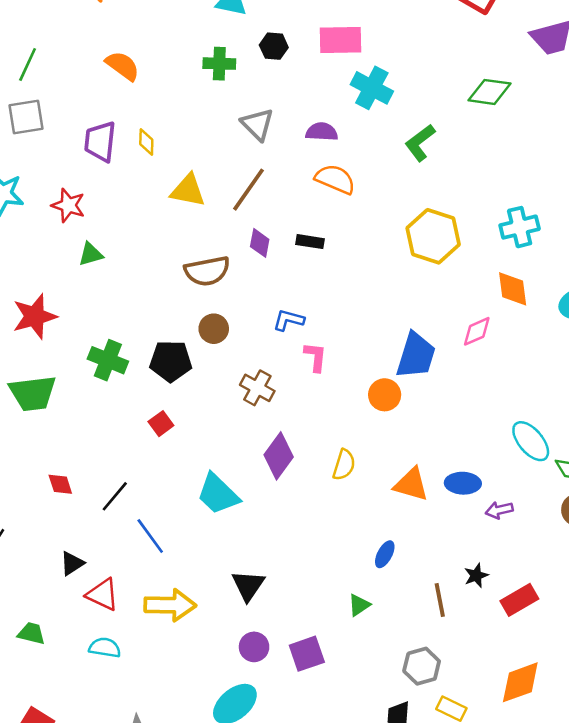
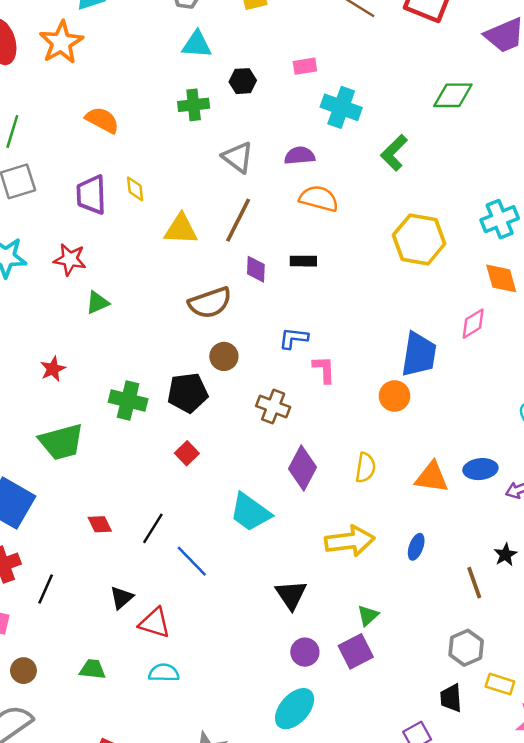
pink rectangle: (340, 40) -> (305, 66), size x0.6
red star: (35, 316) -> (53, 369), size x0.6
yellow arrow: (170, 605) -> (350, 541), moved
green triangle: (359, 605) -> (368, 615), moved

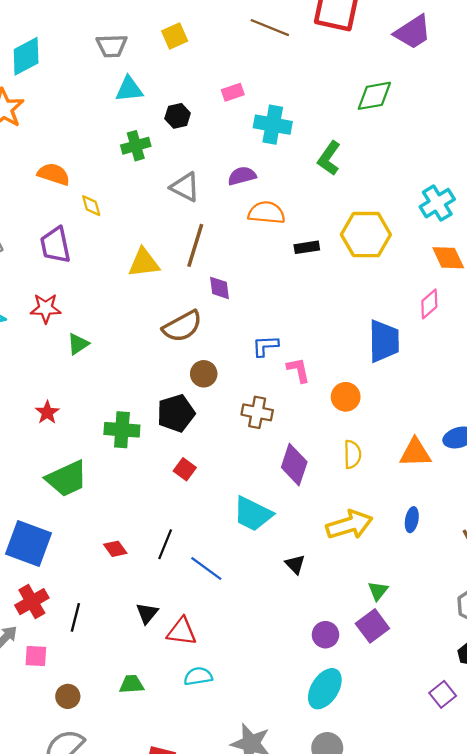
yellow diamond: (135, 189) -> (91, 206), moved
black rectangle: (303, 261) -> (307, 247), moved
orange circle: (395, 396) -> (346, 397), moved
black triangle: (291, 595) -> (295, 564), moved, size x0.7

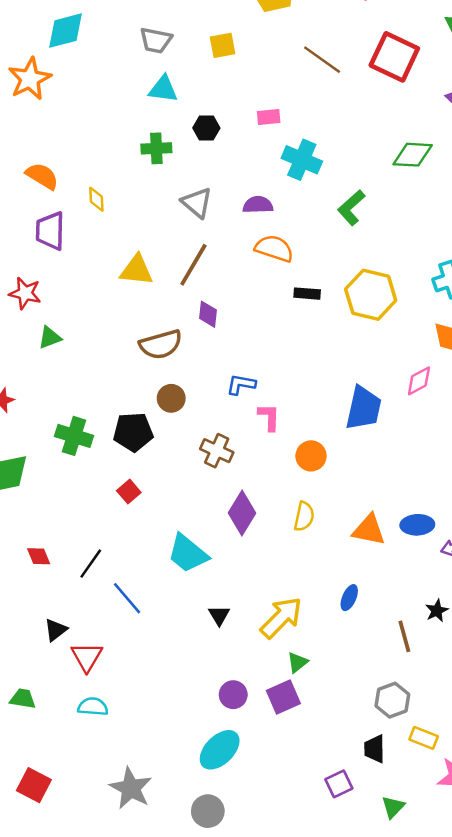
orange semicircle: (54, 174) -> (42, 176), moved
yellow arrow: (349, 525) -> (281, 618), moved, turned -42
red triangle: (182, 631) -> (87, 657), turned 40

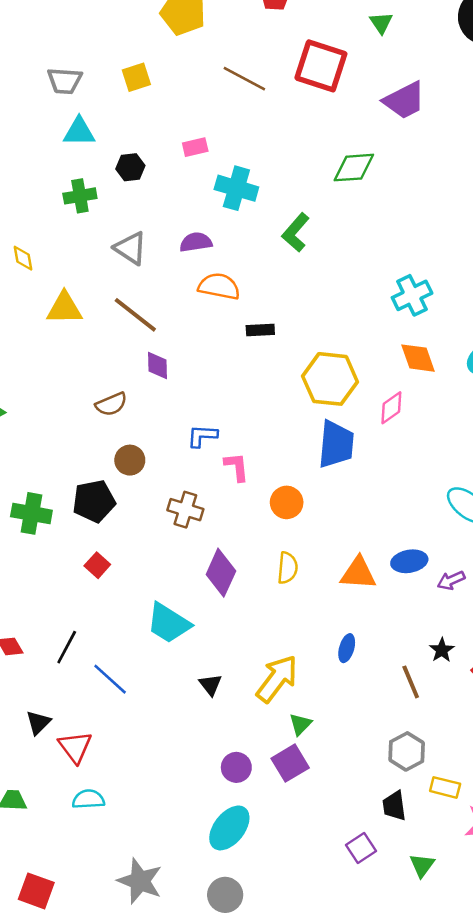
brown line: (193, 265) -> (135, 315), turned -75
yellow triangle: (136, 270) -> (64, 308), moved
yellow hexagon: (371, 295) -> (330, 379), moved
brown semicircle: (161, 344) -> (111, 404), size x0.7

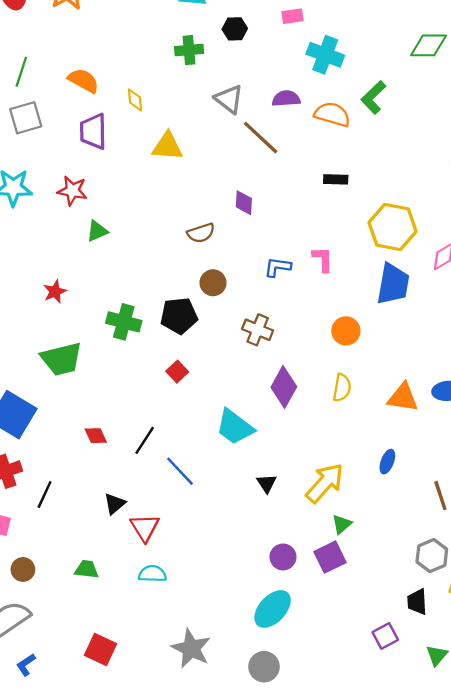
orange semicircle: (219, 286) -> (332, 114), moved
brown line: (135, 315) -> (261, 138), moved
pink L-shape: (237, 467) -> (323, 259), moved

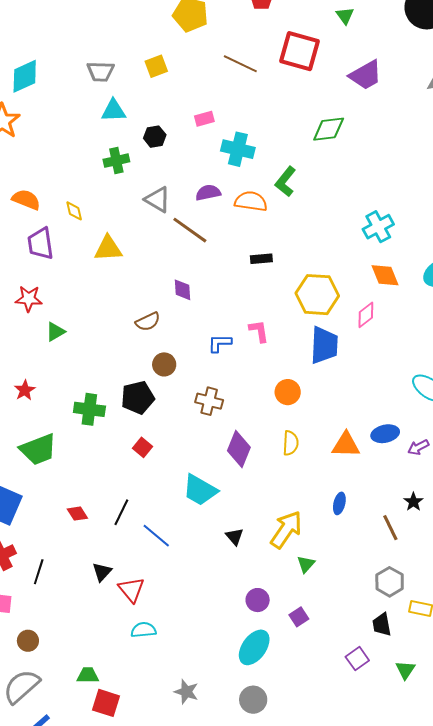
purple square: (330, 557) -> (299, 617), moved, size x0.7
green trapezoid: (87, 569) -> (88, 675), moved
gray star: (191, 648) -> (186, 692), size x0.7

